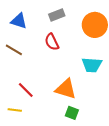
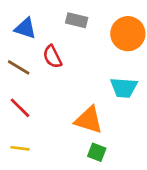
gray rectangle: (57, 15) -> (77, 20), turned 35
red semicircle: (52, 42) -> (52, 57), moved
red line: (26, 90) -> (20, 108), moved

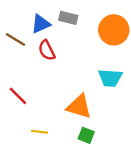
blue triangle: (25, 28) -> (41, 24), moved, turned -42
brown line: (19, 67) -> (16, 40), moved
yellow line: (20, 148) -> (40, 132), moved

